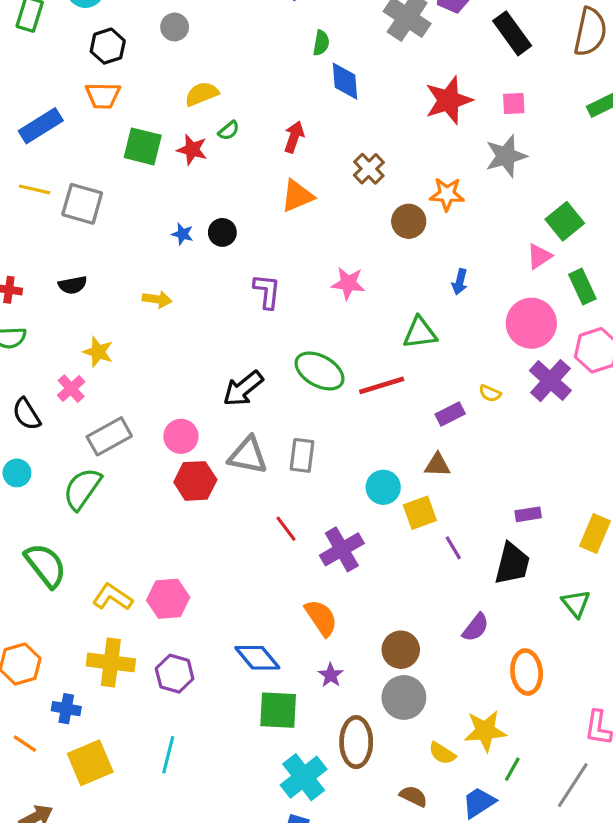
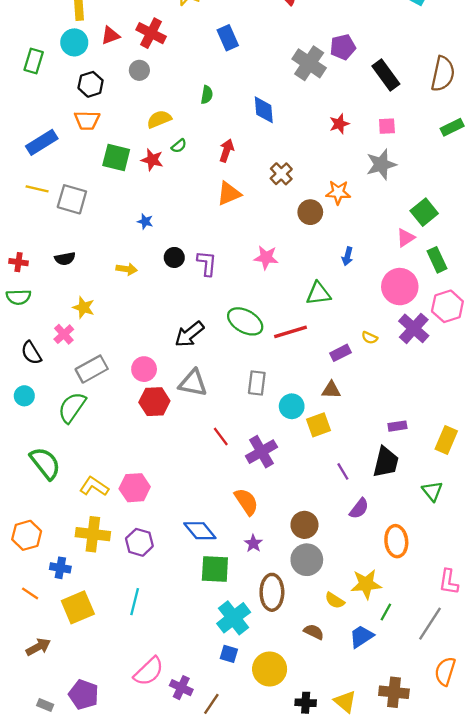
green semicircle: (321, 43) -> (207, 95), moved
red star: (449, 100) -> (339, 124), size x0.6
black circle: (222, 232) -> (174, 257), moved
gray rectangle: (302, 455) -> (257, 383), moved
purple line: (453, 548) -> (343, 471), moved

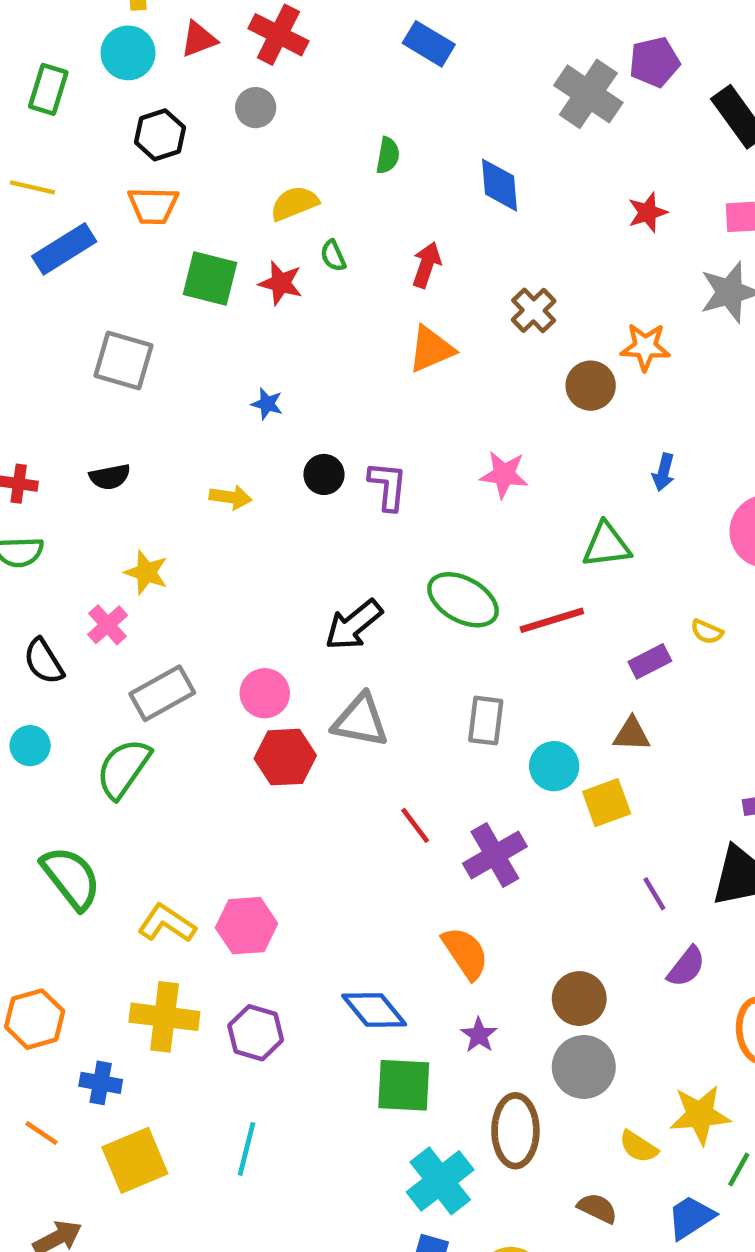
blue rectangle: (228, 38) -> (429, 44), turned -35
green semicircle: (179, 146) -> (333, 256), turned 105
yellow line: (37, 189) -> (32, 187), moved

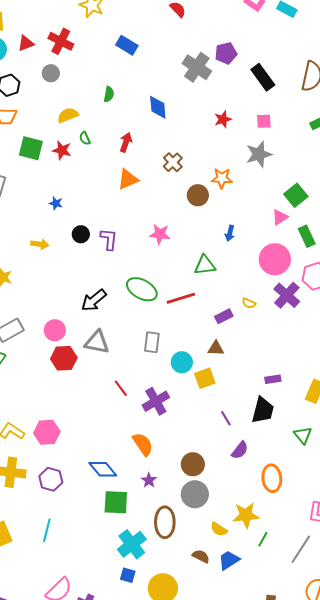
blue trapezoid: (691, 1217) -> (229, 560), moved

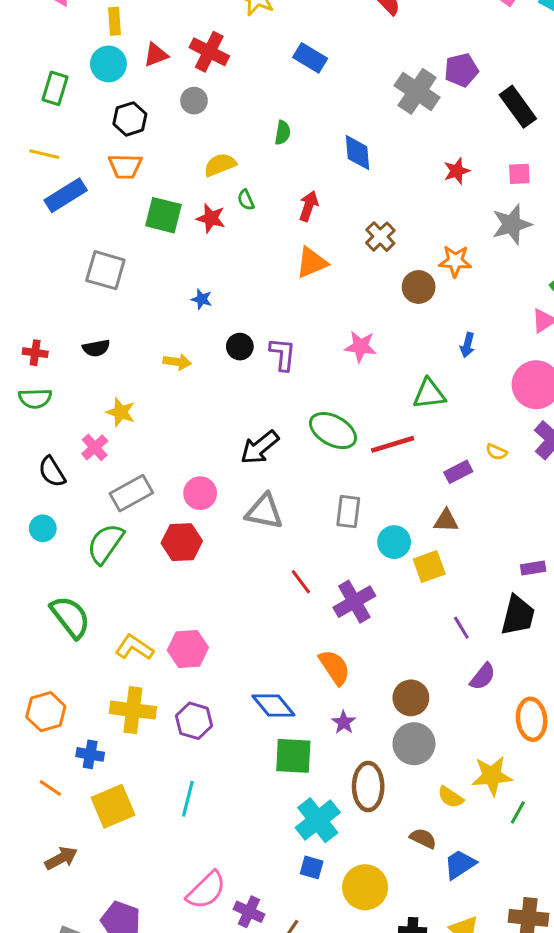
red hexagon: (64, 358) -> (182, 542), moved
blue trapezoid: (229, 560) -> (460, 864), moved

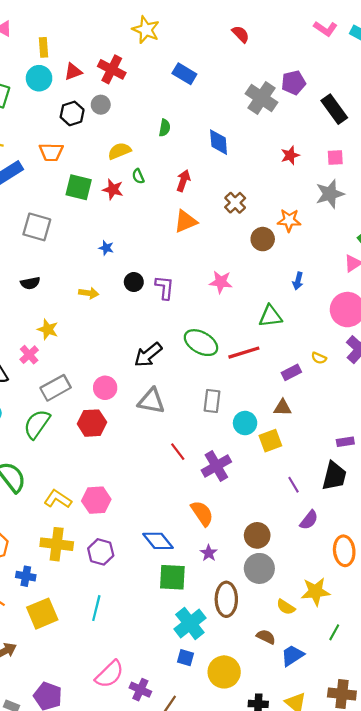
black hexagon: (130, 119) -> (72, 113), moved
green line: (518, 812) -> (334, 632), moved

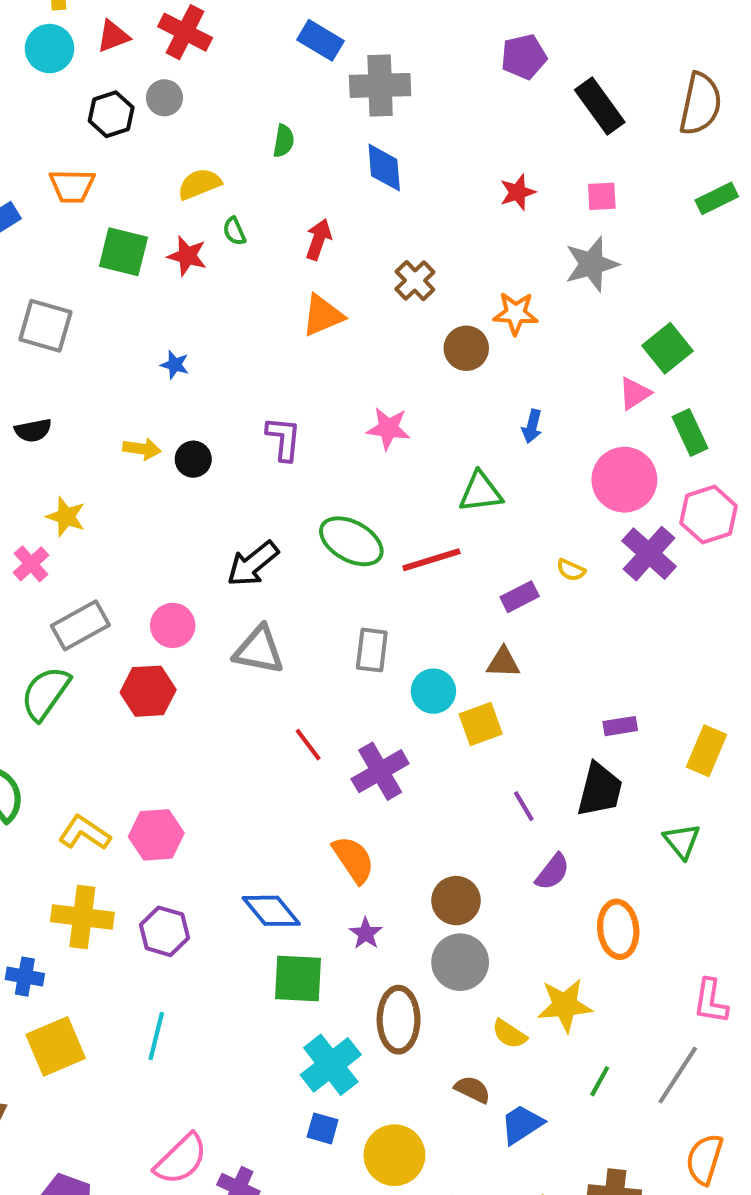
gray cross: (262, 98) -> (380, 85), moved, turned -36
black circle: (134, 282) -> (193, 459), moved

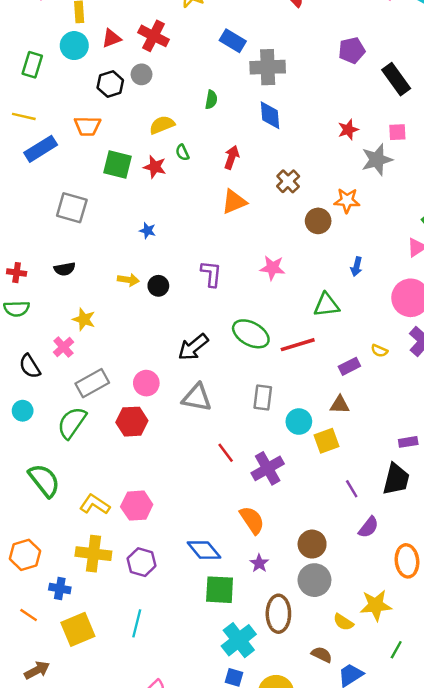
gray star: (592, 264) -> (377, 160), moved

